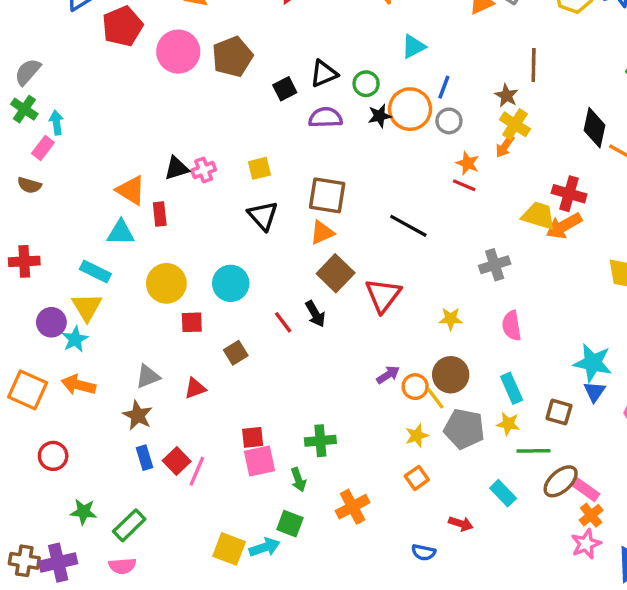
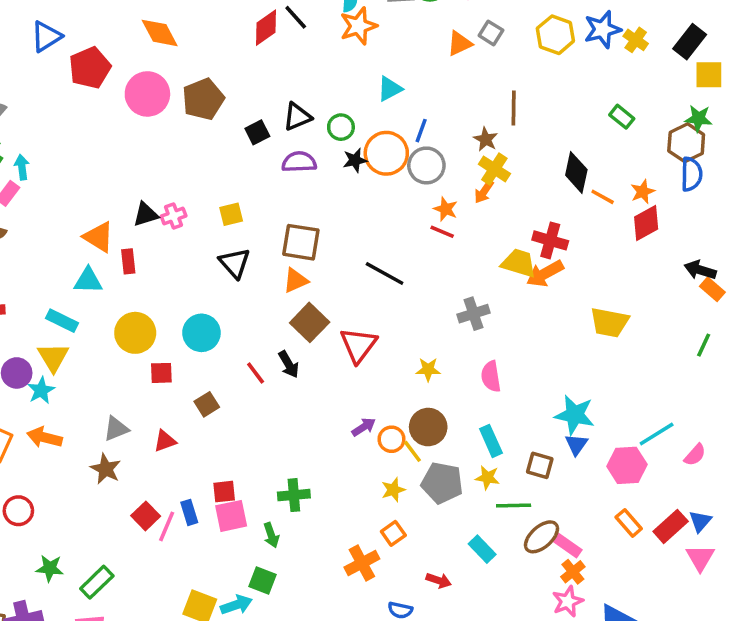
gray circle: (449, 121) -> (426, 165), size x1.4
blue rectangle: (144, 458) -> (189, 512), moved
orange cross: (353, 507) -> (362, 563), moved

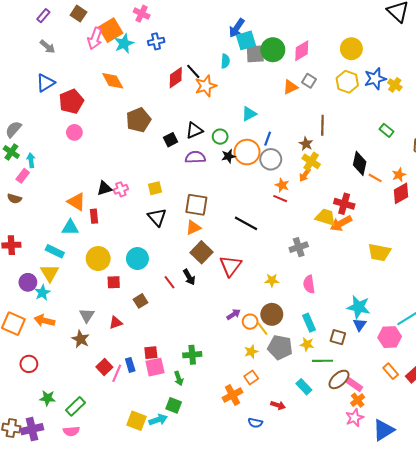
orange star: (358, 26) -> (206, 86), moved
pink circle: (147, 94) -> (74, 132), moved, size x0.6
gray triangle: (116, 429) -> (87, 315), turned -35

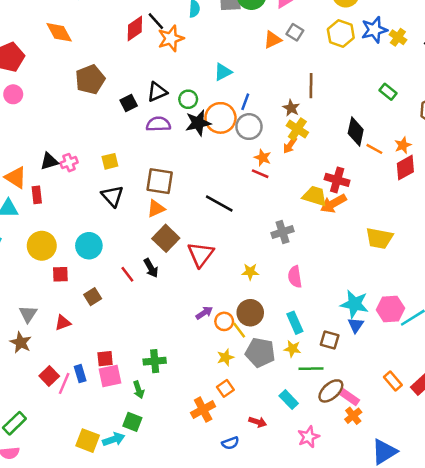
black star: (228, 156) -> (198, 123), size x1.5
pink hexagon: (390, 337) -> (390, 309), moved
pink star: (354, 418) -> (309, 437), moved
blue semicircle: (255, 423) -> (230, 443), turned -32

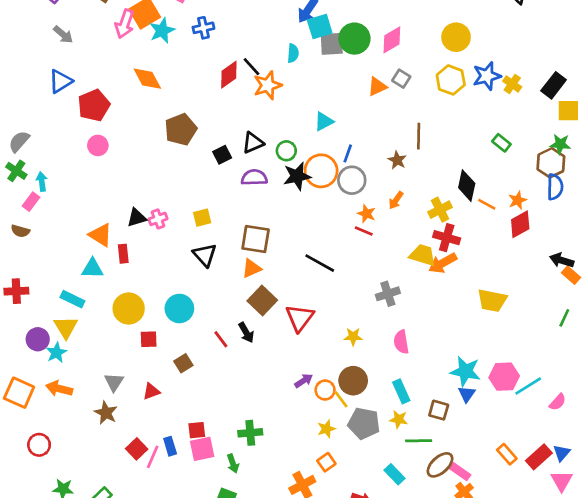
yellow cross: (297, 129) -> (440, 210), moved, turned 30

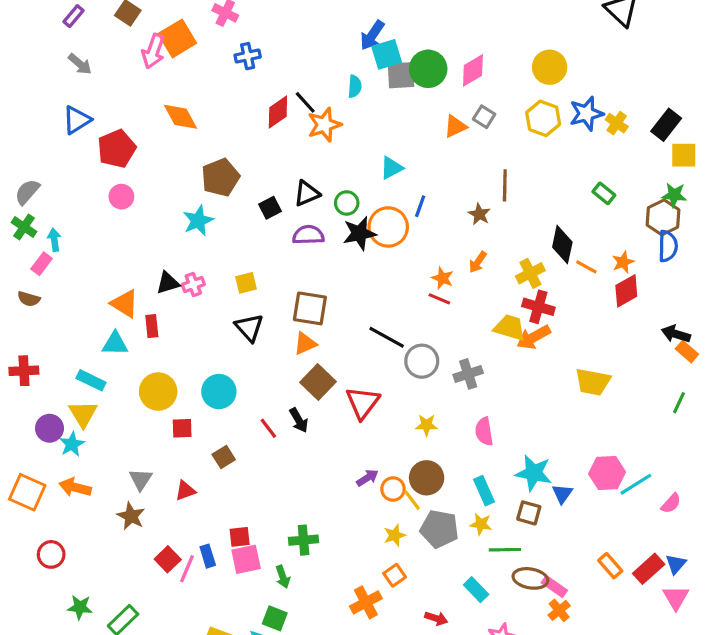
cyan star: (162, 31) -> (198, 221), moved
gray circle: (352, 180) -> (422, 361), moved
cyan star: (465, 371) -> (534, 473), moved
brown ellipse: (440, 465) -> (530, 578), turned 52

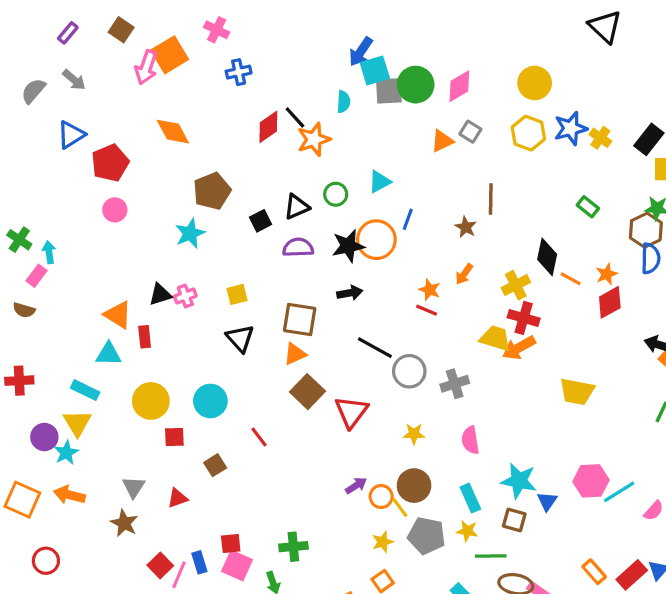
gray semicircle: (27, 192) -> (33, 91), moved
green circle: (347, 203) -> (336, 194), moved
black arrow: (299, 420) -> (350, 293), moved, turned -70
pink square: (246, 559) -> (237, 565), turned 36

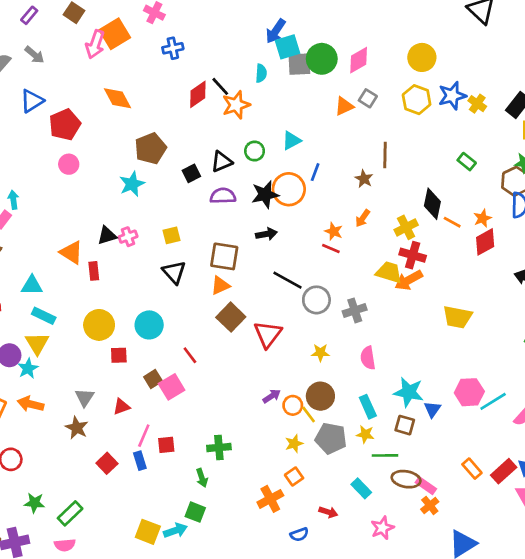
cyan triangle: (109, 354) -> (32, 285), moved
pink square: (237, 565) -> (172, 387), moved, turned 35
pink line: (179, 575) -> (144, 436), moved

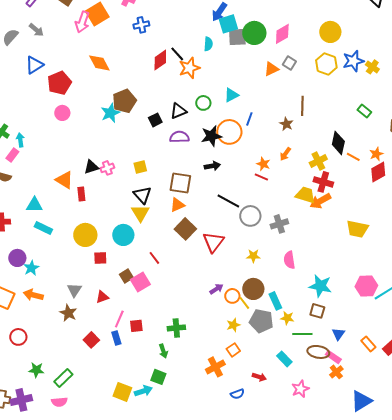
cyan star: (132, 184) -> (110, 113), moved
yellow triangle: (37, 343) -> (140, 213), moved
cyan rectangle: (368, 407) -> (275, 301), moved
blue triangle: (432, 409) -> (338, 334), moved

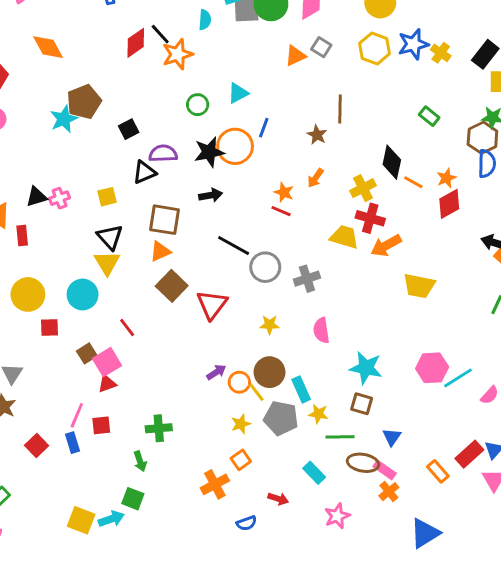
black triangle: (178, 111) -> (144, 172), moved
orange arrow: (320, 201) -> (386, 246), moved
red triangle: (102, 297) -> (107, 384), moved
orange rectangle: (368, 344) -> (438, 471), moved

